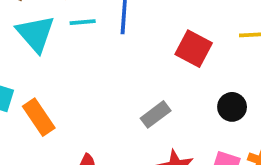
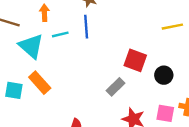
red square: (194, 49) -> (135, 60), moved
orange rectangle: (39, 117) -> (40, 83), moved

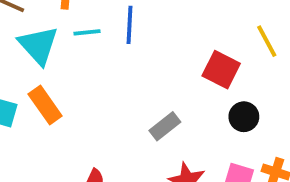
yellow line: (172, 27) -> (267, 41), turned 66
red square: (135, 60) -> (221, 70), moved

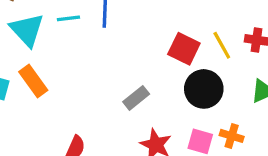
yellow line: (267, 41) -> (222, 45), moved
black circle: (244, 117) -> (204, 89), size x1.5

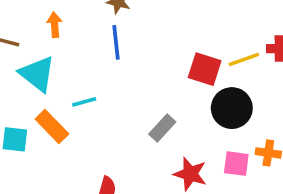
cyan line: (68, 18) -> (84, 102), moved
yellow line: (222, 45) -> (244, 59), turned -72

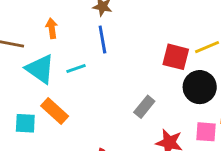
cyan line: (84, 102) -> (76, 69), moved

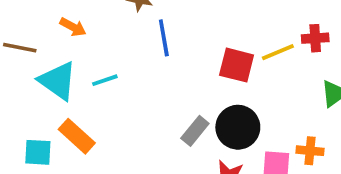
orange arrow: (52, 28) -> (73, 27), turned 126
blue line: (102, 39) -> (164, 38), moved
black circle: (200, 87) -> (238, 127), moved

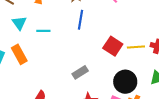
cyan triangle: (58, 81) -> (19, 23), size x0.7
black circle: (238, 127) -> (125, 82), moved

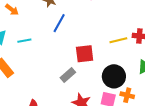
blue line: (81, 20) -> (59, 23), turned 30
red square: (113, 46) -> (85, 54), moved, turned -30

